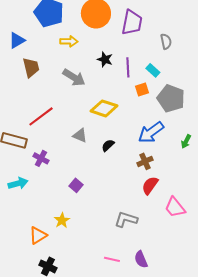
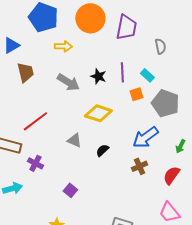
black star: (105, 59) -> (98, 76), moved
red semicircle: (150, 185) -> (171, 175), moved

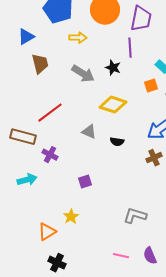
purple line: (122, 72) -> (130, 48), moved
black semicircle: (102, 150) -> (117, 142), turned -128
purple square: (70, 190) -> (85, 182), turned 32

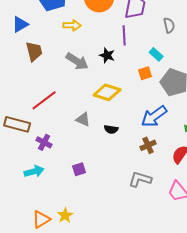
cyan arrow: (27, 180) -> (34, 171), moved
gray L-shape: (135, 216) -> (140, 179), moved
yellow star: (71, 217) -> (65, 215), moved

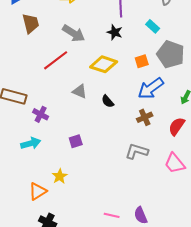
black star: (107, 55) -> (115, 32), moved
orange square: (145, 73) -> (142, 61), moved
red line: (44, 100) -> (56, 60), moved
black semicircle: (111, 129) -> (108, 101), turned 40
yellow star: (65, 215) -> (60, 176), moved

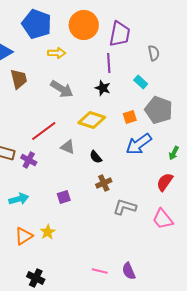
red line: (56, 60) -> (44, 131), moved
purple cross: (41, 114) -> (29, 160), moved
brown cross: (145, 117) -> (104, 183), moved
orange triangle: (38, 191) -> (24, 236), moved

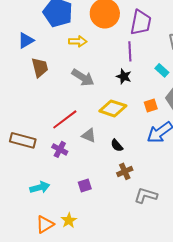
purple cross: (29, 160) -> (60, 149), moved

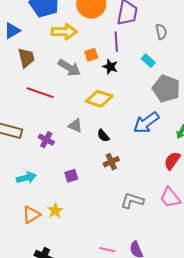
yellow arrow: (78, 41) -> (64, 32), size x1.4
orange square: (151, 105) -> (91, 55), moved
red line: (65, 119) -> (40, 93), moved, turned 56
gray L-shape: (146, 195) -> (132, 201), moved

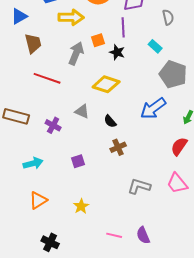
gray arrow: (69, 68) -> (76, 53), turned -100
yellow star: (55, 211) -> (81, 206), moved

